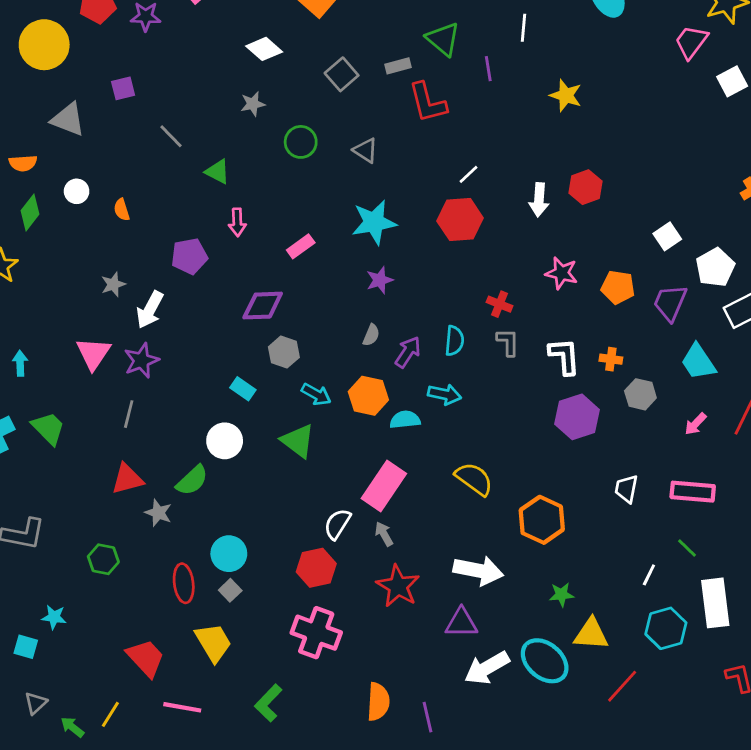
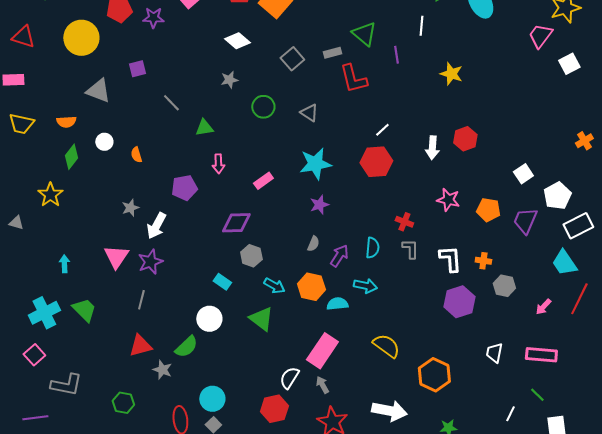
green triangle: (218, 172) -> (204, 128), turned -36
cyan trapezoid: (698, 362) -> (564, 263), moved

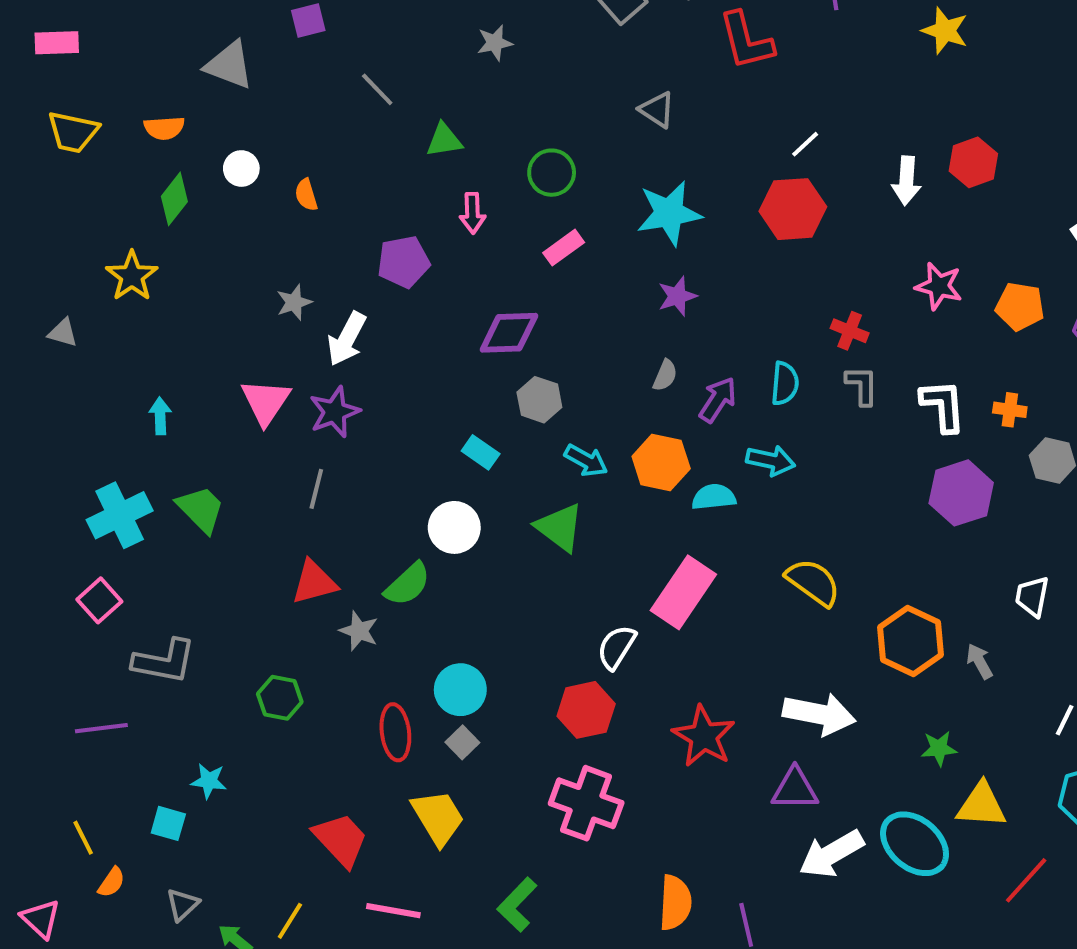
green circle: (263, 107) -> (552, 173), moved
gray arrow: (322, 385) -> (979, 661), moved

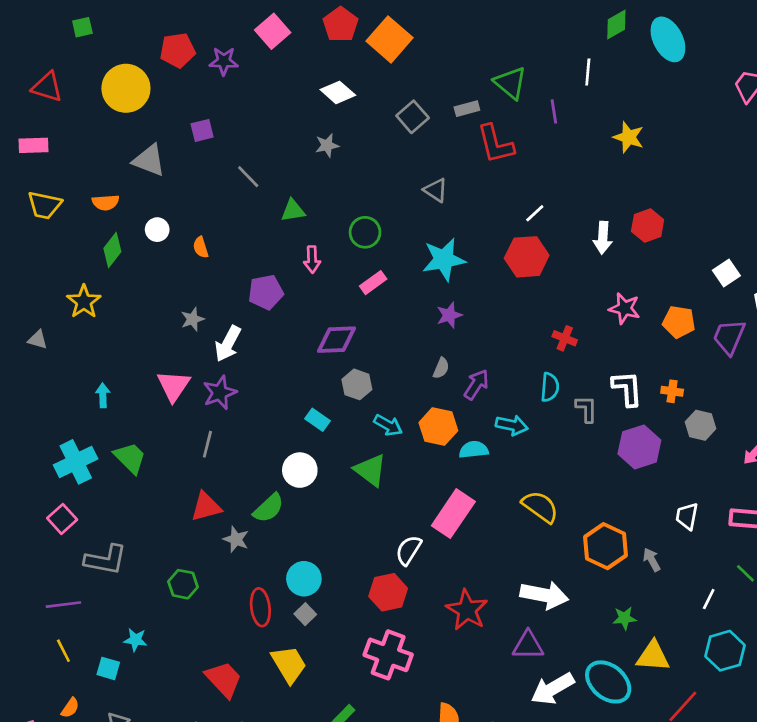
cyan semicircle: (785, 383) -> (550, 387), moved
gray L-shape: (862, 385) -> (586, 409), moved
yellow line: (83, 838) -> (63, 651), moved

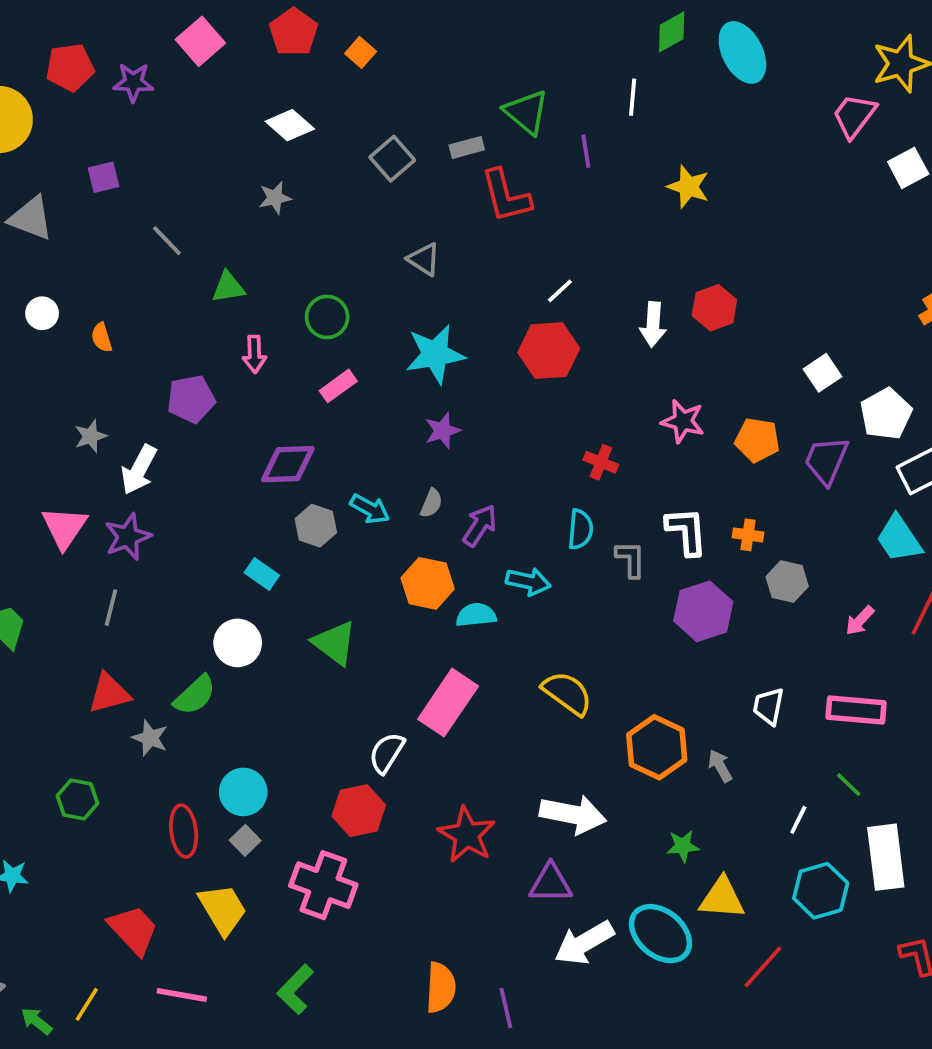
orange square: (389, 39) -> (361, 52), size x0.5
cyan arrow: (388, 425) -> (370, 509), moved
pink cross: (388, 655) -> (323, 885), moved

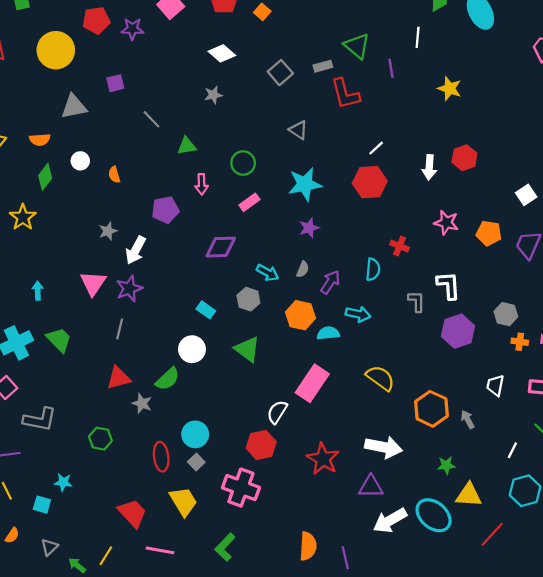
gray triangle: (31, 218) -> (74, 107), turned -32
gray hexagon: (316, 526) -> (248, 299), moved
cyan semicircle: (580, 529) -> (373, 269), moved
orange cross: (748, 535) -> (520, 342), moved

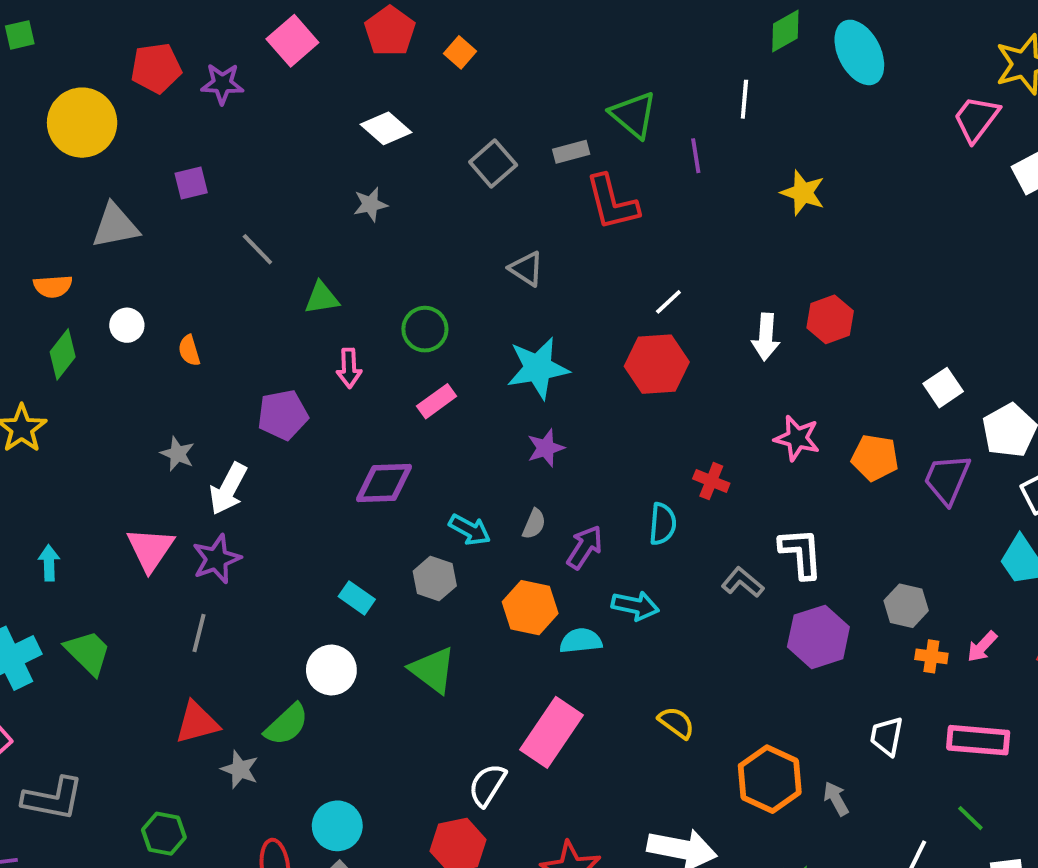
gray star: (108, 231) -> (178, 454), turned -30
gray L-shape: (417, 301) -> (742, 582), turned -50
yellow semicircle: (380, 378) -> (676, 723), size x0.7

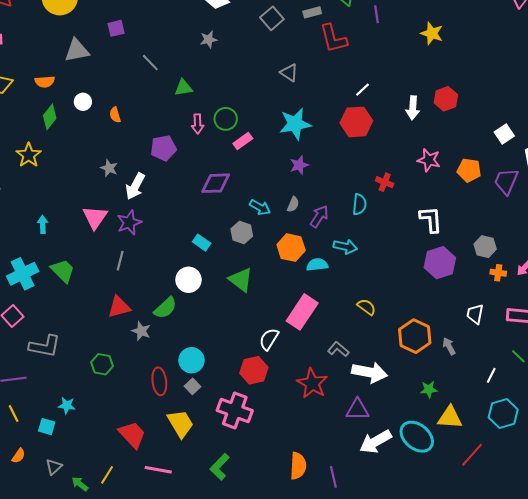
green circle: (425, 329) -> (226, 119), moved
gray L-shape: (742, 582) -> (338, 349), moved

